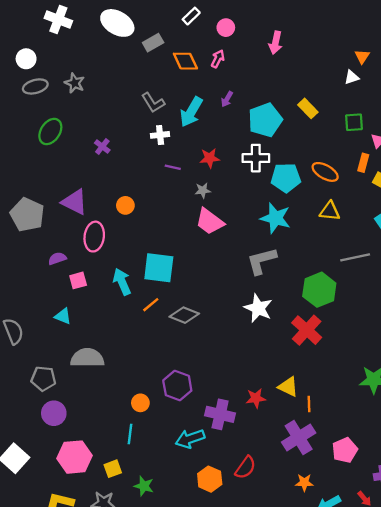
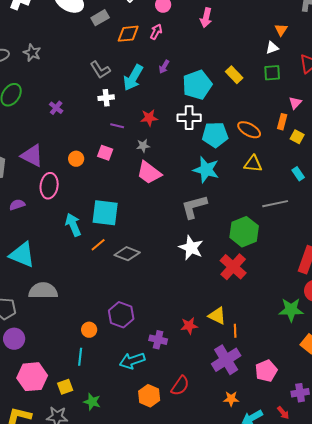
orange diamond: (185, 61) -> (128, 34), turned -70
green square: (354, 122) -> (272, 73), moved
pink square: (78, 280) -> (105, 153), moved, turned 35
cyan triangle: (63, 316) -> (22, 255), size x1.8
purple cross: (220, 414) -> (158, 340), size x0.7

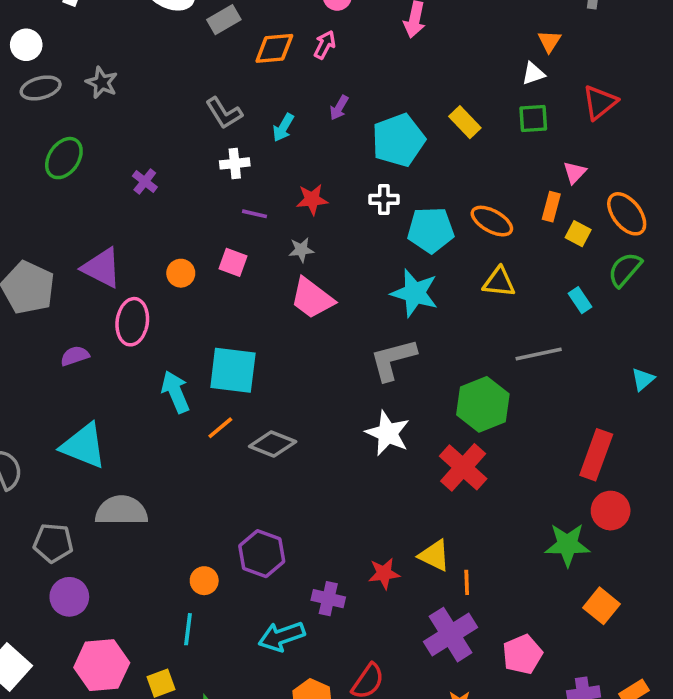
cyan arrow: (133, 78) -> (283, 128), size x0.6
white cross: (189, 118) -> (384, 199), size x0.7

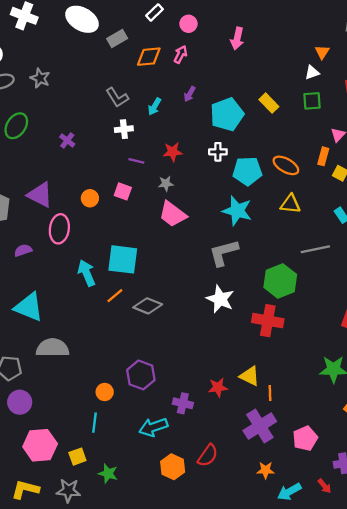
red cross: (463, 467) -> (268, 321), turned -32

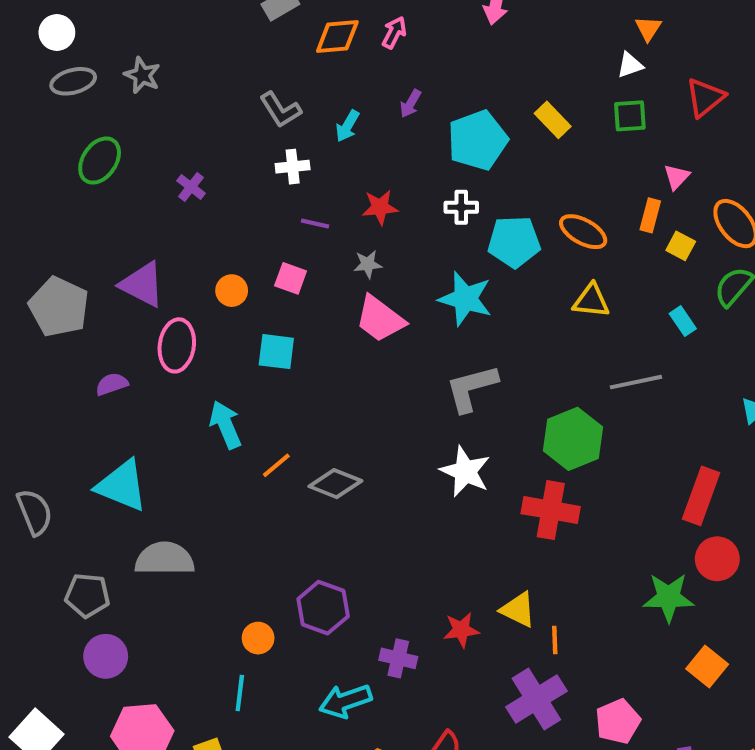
cyan star: (237, 211) -> (465, 299), moved
cyan square: (123, 259) -> (276, 352), moved, size x0.7

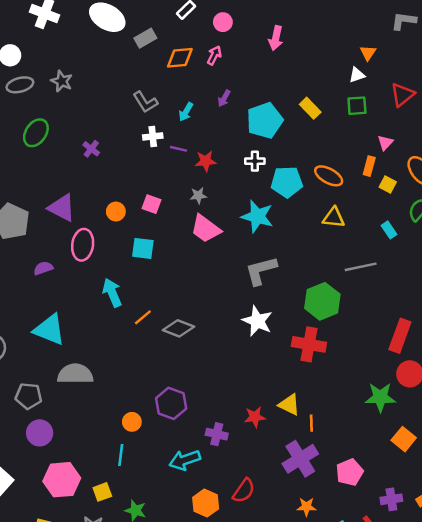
purple line: (315, 224) -> (179, 149), moved

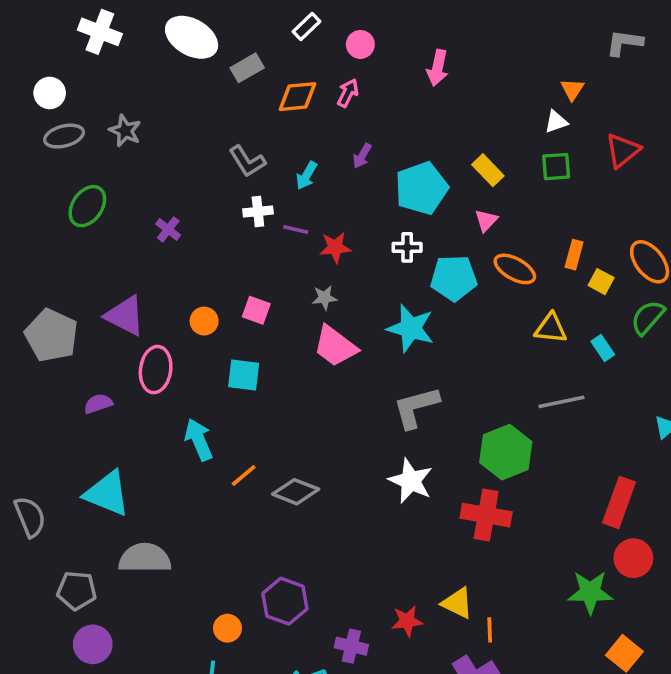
pink triangle: (385, 143) -> (486, 220), moved
yellow triangle: (334, 218) -> (551, 328), moved

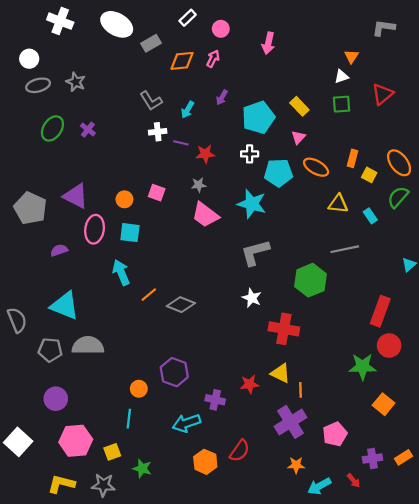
purple cross: (168, 229) -> (88, 130), moved
cyan square: (244, 375) -> (130, 233), moved
white star: (411, 481) -> (252, 298), size x0.7
red cross: (486, 515) -> (284, 329), moved
gray pentagon: (77, 590) -> (50, 350), moved

